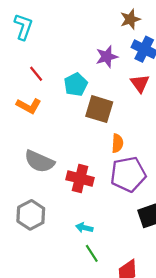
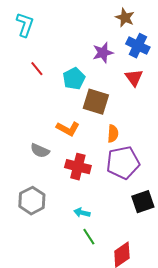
brown star: (130, 19) -> (125, 18), turned -30
orange L-shape: (29, 106) -> (68, 129), moved
gray semicircle: (39, 161) -> (40, 151), size x0.7

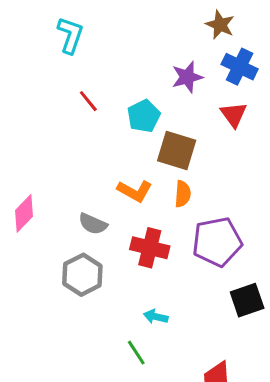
orange semicircle: (113, 134) -> (183, 194), moved
gray hexagon: (32, 201) -> (82, 275), moved
green line: (89, 237) -> (136, 353), moved

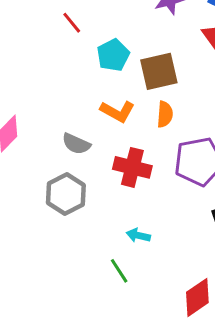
cyan pentagon: (144, 116) -> (113, 55), moved
brown square: (177, 150) -> (159, 71), turned -30

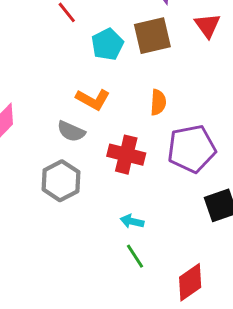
brown square: (159, 71) -> (152, 36), moved
orange L-shape: (118, 111) -> (93, 99), moved
green line: (119, 271) -> (135, 256), moved

